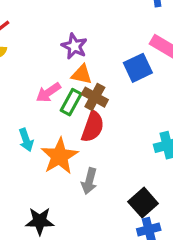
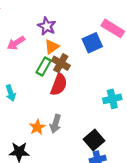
orange triangle: (82, 74) -> (52, 47), turned -49
pink arrow: (48, 92) -> (16, 43), moved
orange star: (59, 156) -> (37, 127), moved, size x0.6

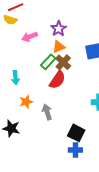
gray arrow: (56, 124) -> (47, 112), turned 133
orange star: (37, 127) -> (26, 102), moved
black square: (94, 140) -> (76, 133), turned -36

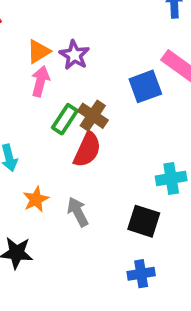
pink arrow: (30, 37) -> (40, 81), moved, turned 133
orange triangle: (59, 47) -> (39, 51), moved
black square: (76, 133) -> (144, 221), moved

